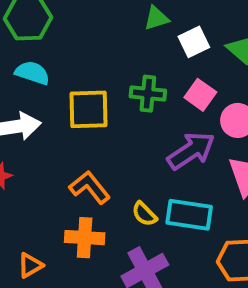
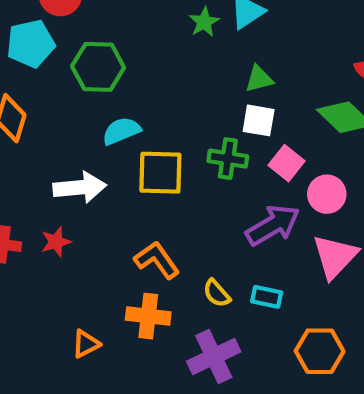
green triangle: (156, 18) -> (259, 79), moved
white square: (194, 42) -> (259, 120), moved, turned 32
cyan semicircle: (32, 73) -> (121, 131), moved, turned -44
cyan rectangle: (189, 215) -> (267, 297), size x0.6

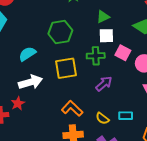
green hexagon: (98, 67) -> (60, 32), moved
cyan semicircle: (121, 131) -> (27, 54), moved
purple arrow: (273, 225) -> (104, 84), moved, size x0.7
red star: (56, 242) -> (18, 103), moved

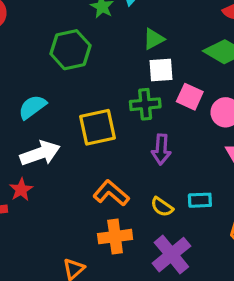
green hexagon: (60, 32) -> (71, 50), moved
purple arrow: (104, 84) -> (161, 149), turned 138

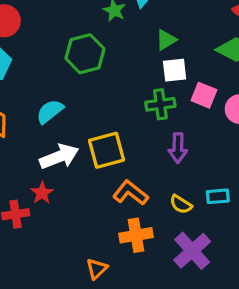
yellow square: (97, 127) -> (106, 150), moved

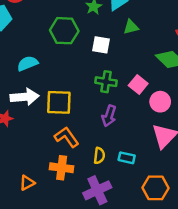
green triangle: (166, 40) -> (131, 27), moved
white square: (175, 70) -> (101, 45), moved
yellow semicircle: (181, 204) -> (99, 156), turned -133

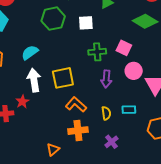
white arrow: (25, 97) -> (34, 80), turned -80
pink circle: (160, 102) -> (134, 71), moved
purple cross: (97, 190) -> (111, 142), size x0.6

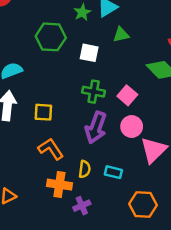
yellow square: (63, 78) -> (43, 112), size x0.7
purple arrow: (106, 79) -> (96, 128), size x1.4
orange cross: (78, 131) -> (59, 185), moved

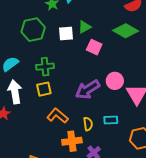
green triangle: (121, 35) -> (85, 27), moved
green cross: (94, 92) -> (45, 67), moved
pink square: (127, 95) -> (94, 47), moved
purple arrow: (96, 128) -> (88, 89), turned 55

